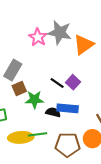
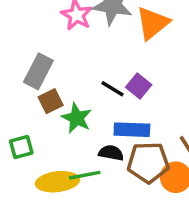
green star: (34, 100) -> (77, 118), turned 30
black semicircle: (53, 112) -> (111, 153), moved
brown pentagon: (68, 145) -> (148, 162), moved

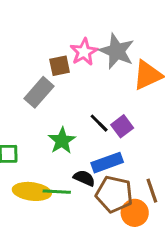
brown square: (51, 101) -> (60, 66), moved
blue rectangle: (132, 130) -> (107, 163), turned -36

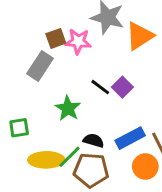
pink star: (84, 52) -> (78, 41), moved, turned -30
blue rectangle: (107, 163) -> (130, 138), moved
green line: (57, 192) -> (70, 157), turned -40
brown pentagon: (114, 194) -> (91, 170), moved

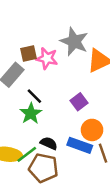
black line: (100, 87) -> (34, 96), moved
blue rectangle: (130, 138) -> (80, 145), turned 40
orange circle: (145, 167) -> (92, 130), moved

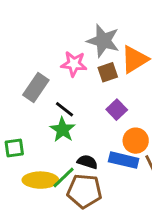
brown square: (29, 53) -> (108, 72), moved

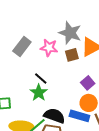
gray rectangle: (36, 87) -> (22, 46), moved
purple square: (117, 110) -> (88, 83), moved
black semicircle: (87, 162) -> (54, 116), size x1.5

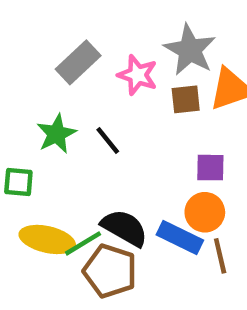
purple square: (88, 83) -> (210, 168), turned 32
green star: (39, 93) -> (57, 134), moved

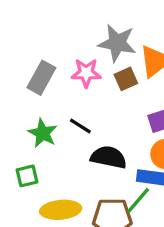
black semicircle: (125, 228) -> (109, 157), moved
green line: (83, 243) -> (138, 200), moved

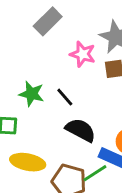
gray rectangle: (41, 78) -> (48, 21), moved
green star: (43, 133) -> (32, 94), turned -30

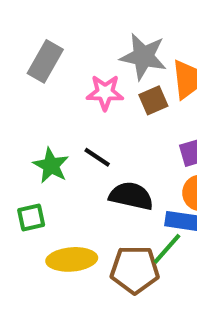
green star: (32, 94) -> (51, 166), turned 30

